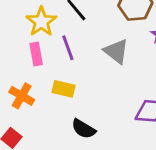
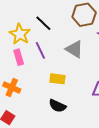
yellow rectangle: (64, 89) -> (57, 79), moved

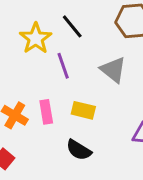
pink rectangle: (19, 57) -> (46, 112), moved

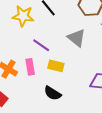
yellow star: (36, 38) -> (23, 16), turned -30
purple line: (63, 66) -> (41, 45), moved, turned -36

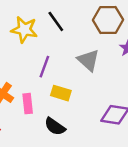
purple line: (41, 45) -> (44, 67), turned 72
pink rectangle: (30, 67) -> (28, 104), moved

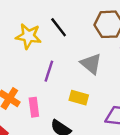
yellow rectangle: (61, 93) -> (79, 98), moved

